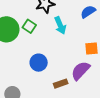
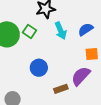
blue semicircle: (88, 12) -> (86, 29), moved

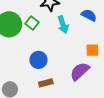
blue semicircle: (86, 29) -> (89, 15), moved, turned 56
brown rectangle: (61, 89) -> (46, 83), moved

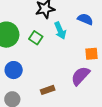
green square: (32, 23) -> (36, 38), moved
blue circle: (39, 60) -> (14, 70), moved

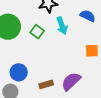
blue circle: (14, 70) -> (19, 72), moved
purple semicircle: (80, 76) -> (71, 81), moved

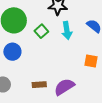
blue circle: (19, 72) -> (12, 52), moved

